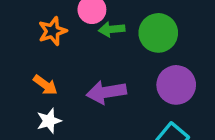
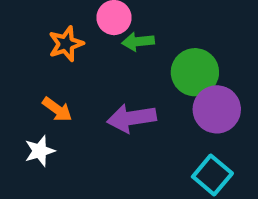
green circle: (158, 33) -> (195, 72), moved
white star: (49, 121) -> (40, 151), moved

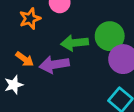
green arrow: (138, 42) -> (75, 43), moved, size x1.4
purple arrow: (131, 118) -> (54, 65), moved

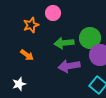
purple arrow: (54, 65) -> (69, 66), moved
white star: (14, 85) -> (19, 84), moved

